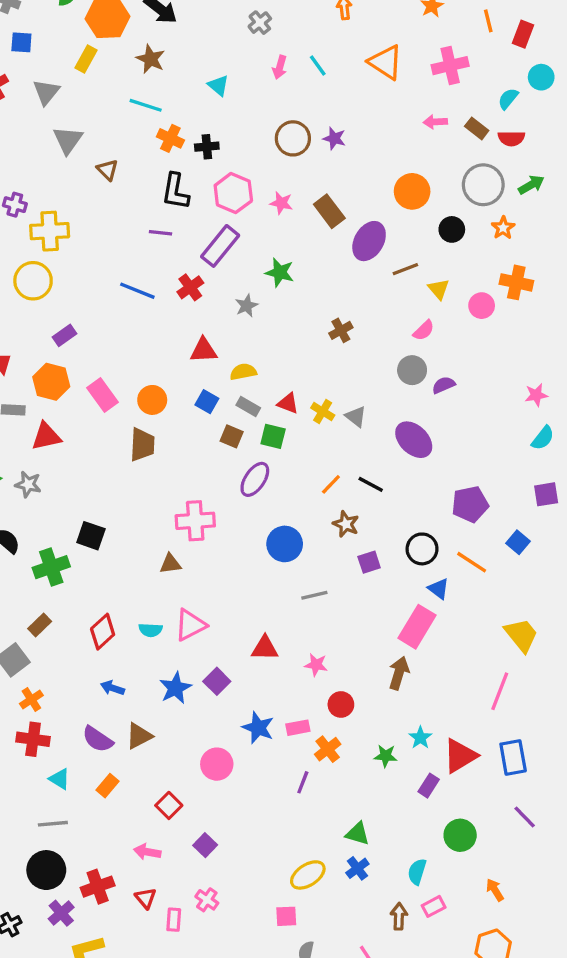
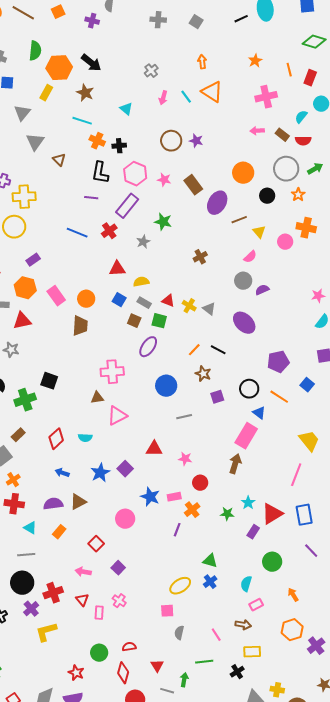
orange triangle: (386, 62) -> (212, 92), moved
pink triangle: (190, 625) -> (117, 416), moved
purple semicircle: (98, 739) -> (53, 504), turned 138
brown arrow: (399, 916) -> (243, 625), moved, turned 98

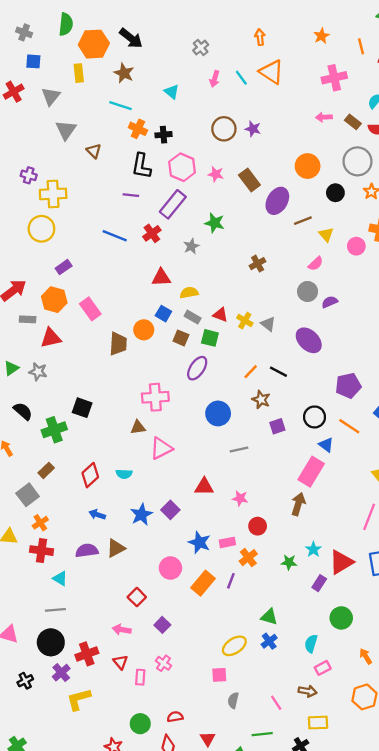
yellow rectangle: (46, 93) -> (79, 73), turned -35
orange circle: (86, 299) -> (144, 330), moved
orange rectangle: (59, 532) -> (203, 583), moved, size x1.5

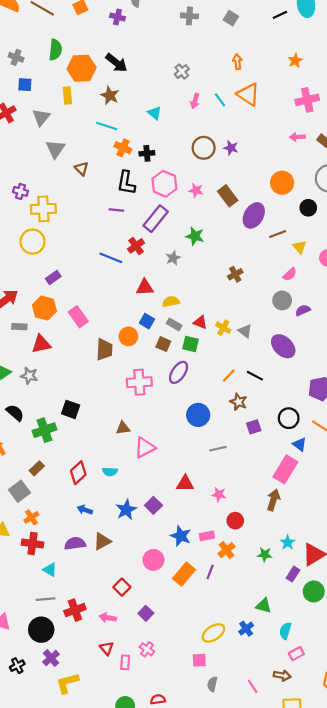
blue line: (115, 236) -> (111, 258), moved
pink cross: (155, 397) -> (139, 382), moved
green triangle: (269, 617) -> (264, 606), moved
green circle: (341, 618) -> (314, 592), moved
red cross: (87, 654) -> (75, 610), moved

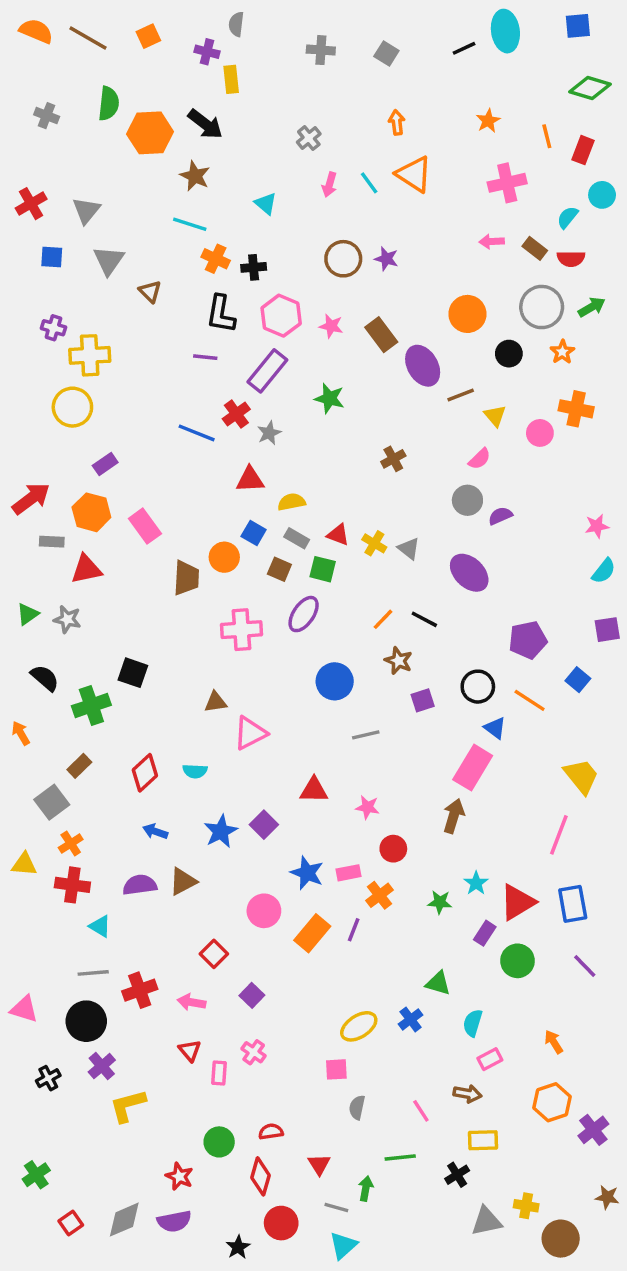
blue square: (25, 85) -> (52, 257), moved
yellow rectangle: (67, 96) -> (231, 79), moved
purple ellipse: (254, 215) -> (423, 366), turned -60
gray star: (173, 258) -> (269, 433), moved

